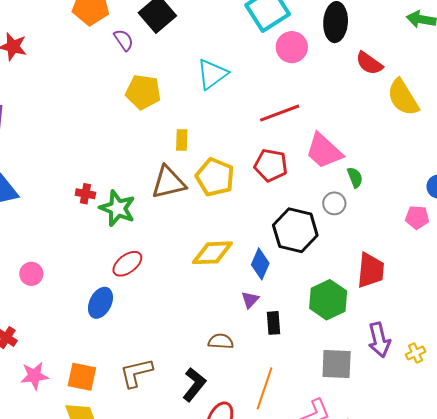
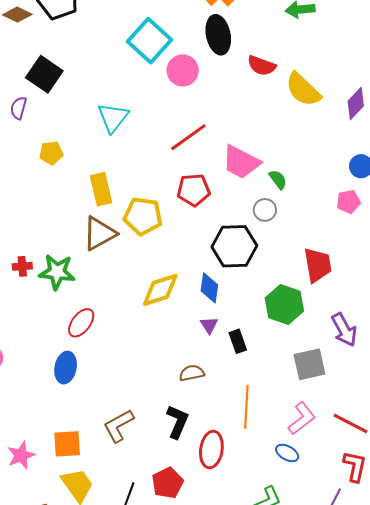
purple semicircle: (124, 40) -> (19, 108), turned -115
yellow pentagon: (143, 92) -> (51, 153), size x0.7
yellow rectangle: (182, 140) -> (101, 189), size x1.5

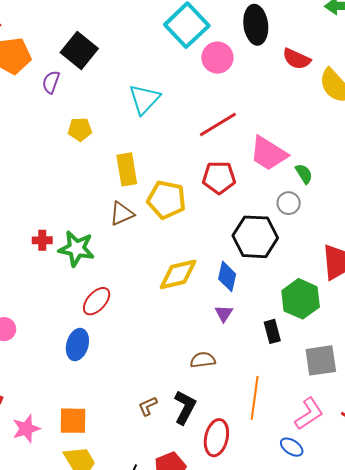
brown triangle: (99, 234) -> (122, 214), size x0.7
black rectangle: (238, 341) -> (272, 331), moved
brown L-shape: (119, 426) -> (148, 406), moved, size x0.6

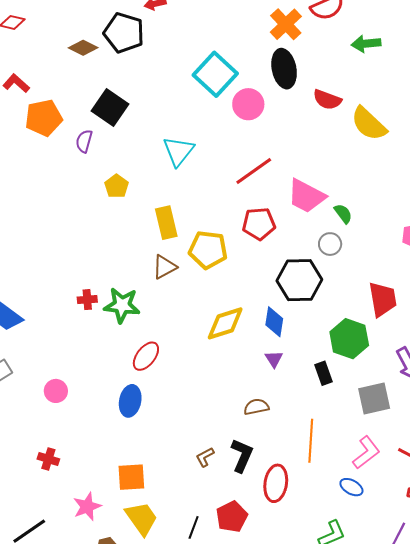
yellow pentagon: (80, 129) -> (117, 186), turned -30
pink star: (26, 429) -> (87, 507), moved

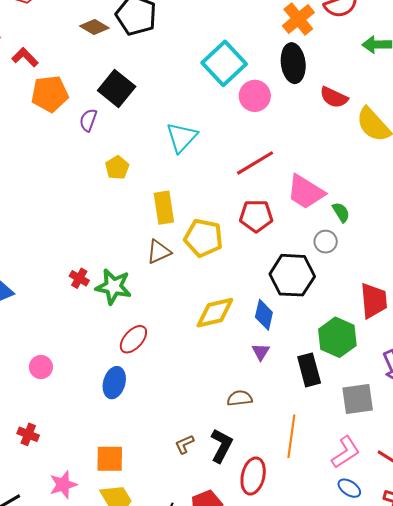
red cross: (87, 300) -> (79, 278), turned 30
black rectangle: (323, 373) -> (309, 370), size x1.4
blue ellipse: (351, 487) -> (349, 488), moved

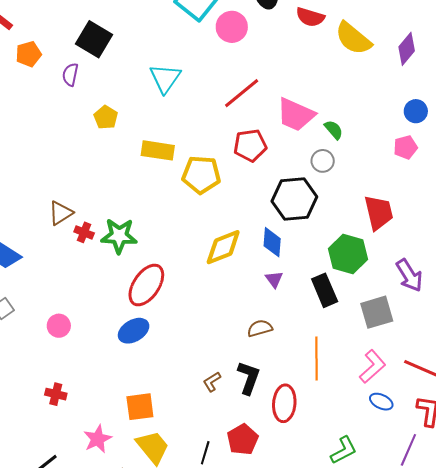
orange pentagon: (50, 94) -> (28, 54), size x0.7
yellow rectangle: (164, 208) -> (158, 150), turned -64
brown triangle: (159, 252) -> (61, 213), moved
red ellipse: (133, 339) -> (146, 285), size x1.4
blue ellipse: (114, 383) -> (134, 331), turned 52

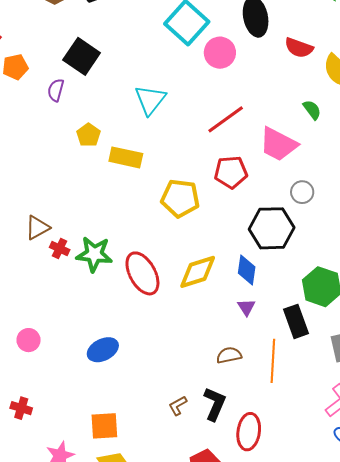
green semicircle: (334, 130) -> (312, 110), moved
yellow rectangle: (158, 150) -> (126, 157), moved
red ellipse: (146, 285) -> (142, 273), moved, turned -66
orange line: (316, 359) -> (273, 361), moved

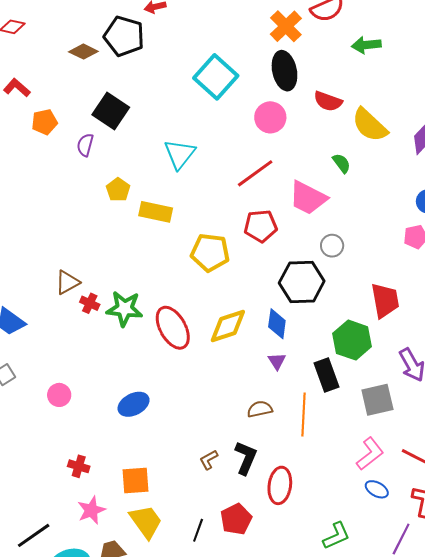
pink circle: (220, 53) -> (270, 117), moved
red cross: (21, 408) -> (79, 466), moved

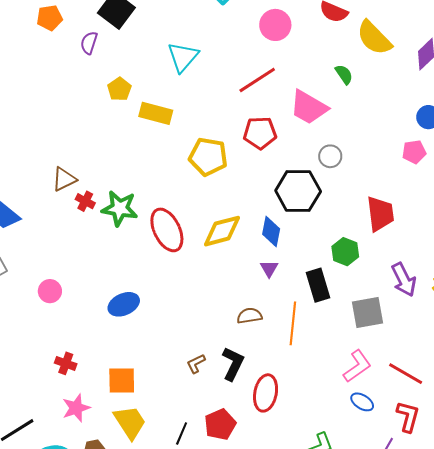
green hexagon: (352, 340) -> (345, 252), size x0.7

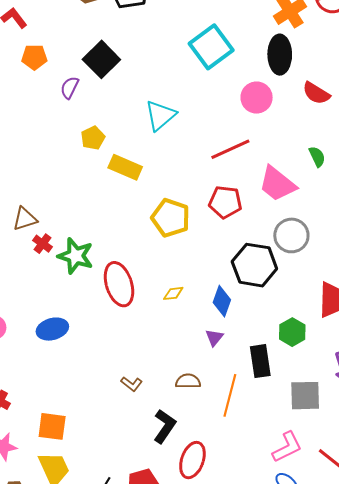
gray circle: (330, 156) -> (291, 235), size x1.5
yellow diamond: (222, 231) -> (173, 293), size x0.5
blue ellipse: (124, 304) -> (52, 329), moved
brown L-shape: (196, 364) -> (131, 384), moved, turned -125

